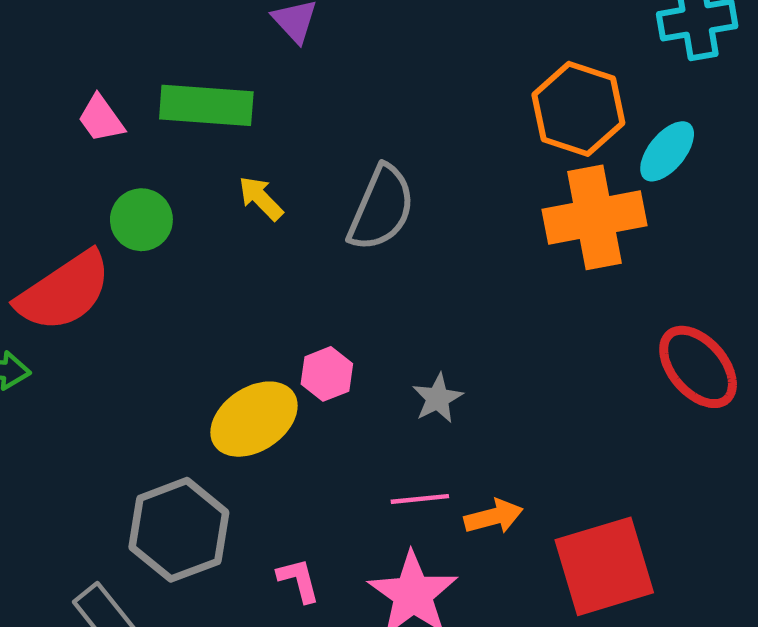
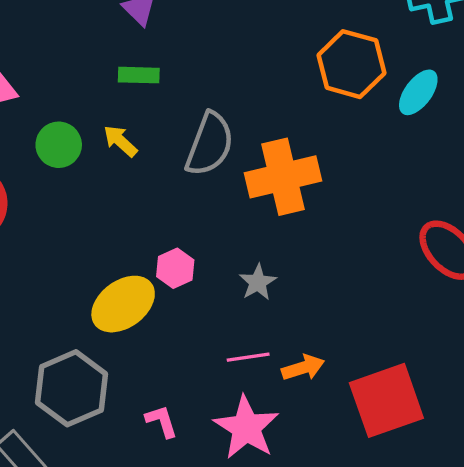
green rectangle: (206, 105) -> (139, 75), moved, size x0.6
orange cross: (595, 217) -> (283, 177), moved
green circle: (141, 220) -> (59, 145), moved

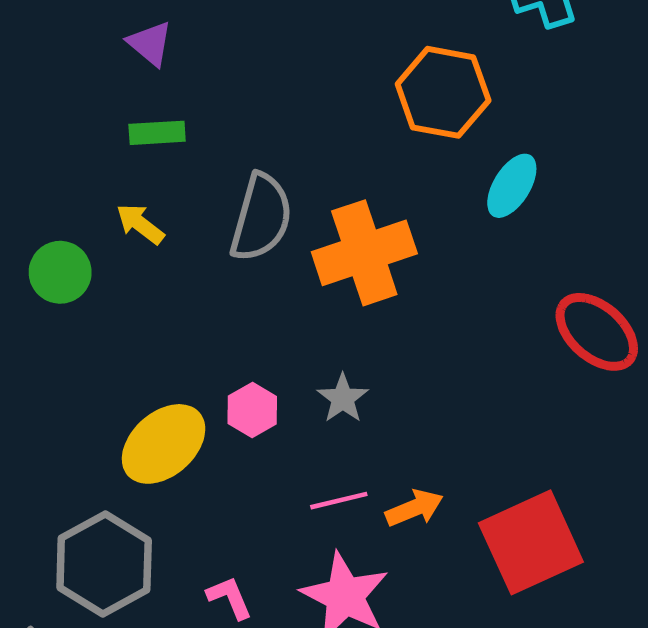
cyan ellipse: (418, 92) -> (512, 186), moved
green circle: (59, 145) -> (60, 272), moved
pink hexagon: (175, 268) -> (252, 410), moved

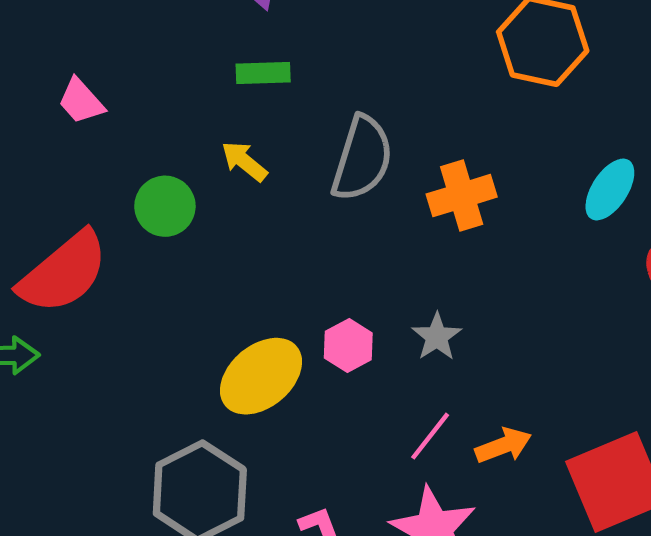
cyan ellipse: (512, 186) -> (610, 189), moved
orange cross: (364, 253) -> (462, 196), size x0.7
pink line: (339, 501) -> (430, 436), turned -40

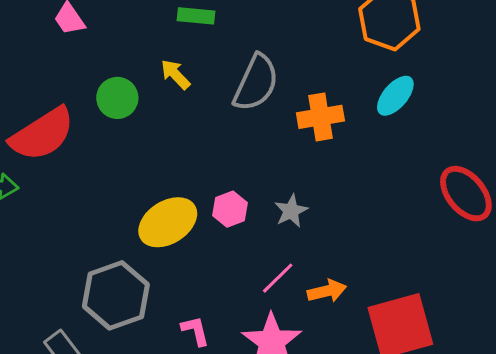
cyan ellipse: (610, 189) -> (395, 96), moved

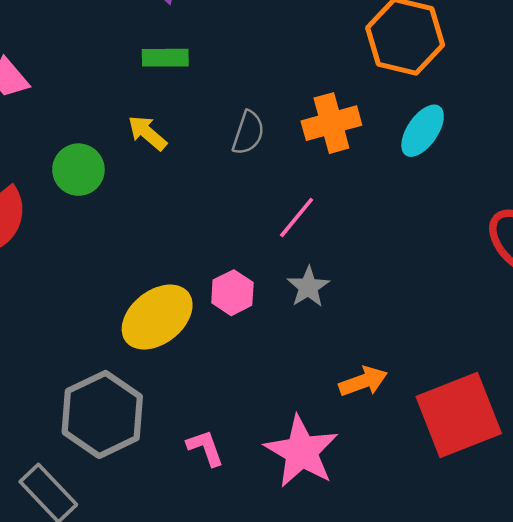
gray semicircle: (256, 83) -> (248, 133), size x0.6
orange cross: (320, 117) -> (331, 123), moved
pink line: (278, 278) -> (297, 217), moved

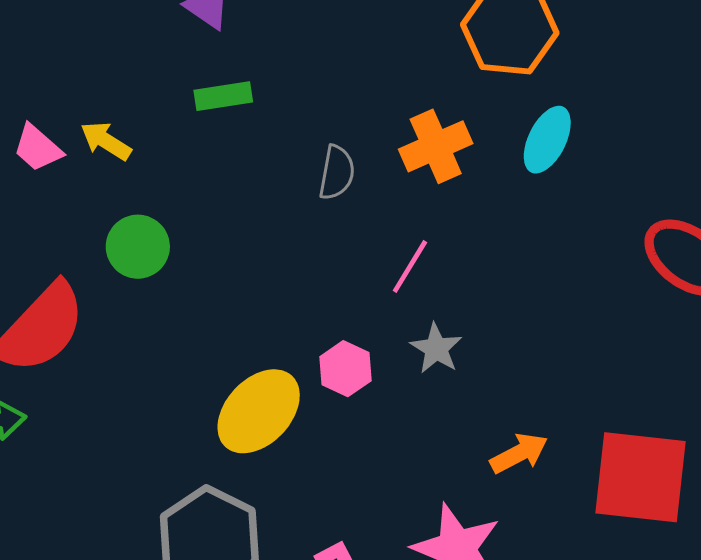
yellow arrow: (147, 133) -> (106, 141), moved
red square: (459, 415) -> (640, 477), turned 36

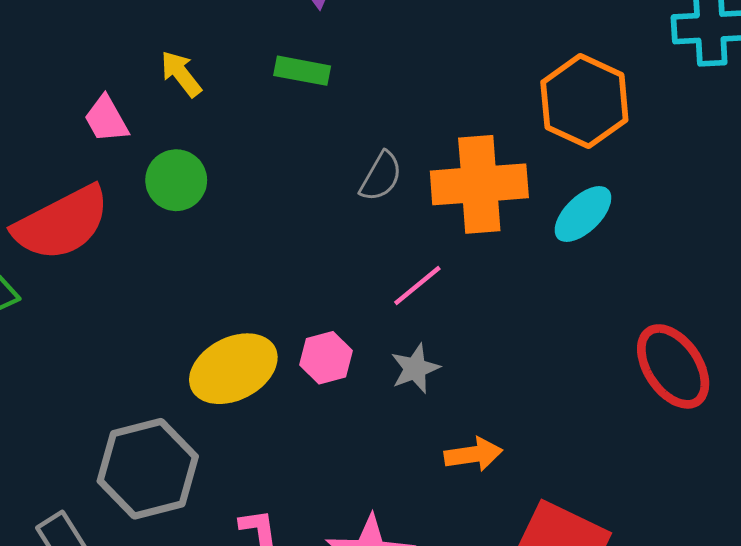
orange cross: (436, 146) -> (479, 184), size x1.4
pink trapezoid: (38, 148) -> (106, 119), moved
orange arrow: (519, 453) -> (473, 454), moved

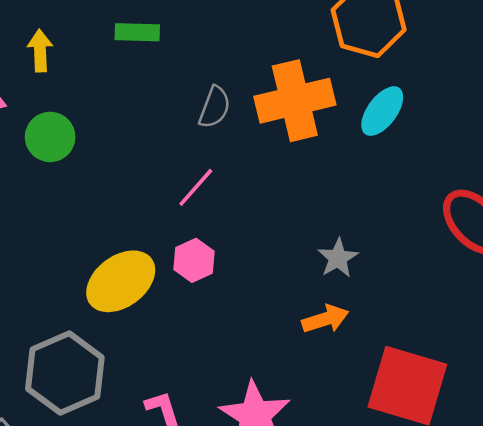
yellow arrow: (181, 74) -> (40, 51), turned 45
pink line: (417, 285) -> (196, 187), moved
gray star: (415, 368) -> (338, 258), moved

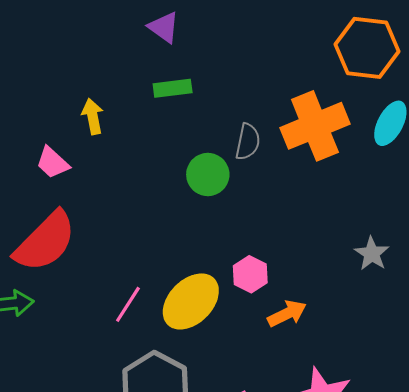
green circle: (50, 137) -> (208, 175), moved
pink line: (196, 187) -> (128, 304), moved
orange arrow: (325, 319) -> (287, 314), moved

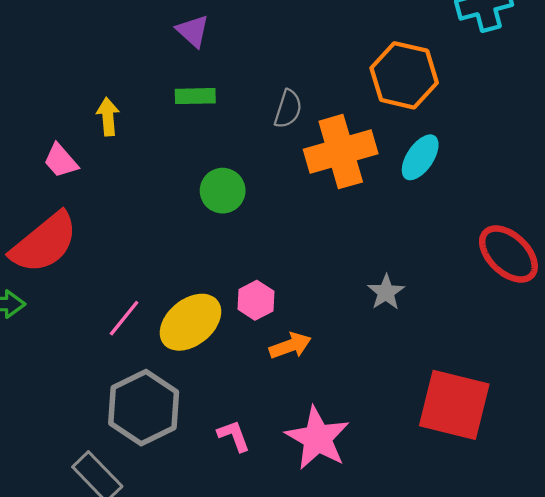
gray semicircle: (248, 142) -> (288, 109), moved

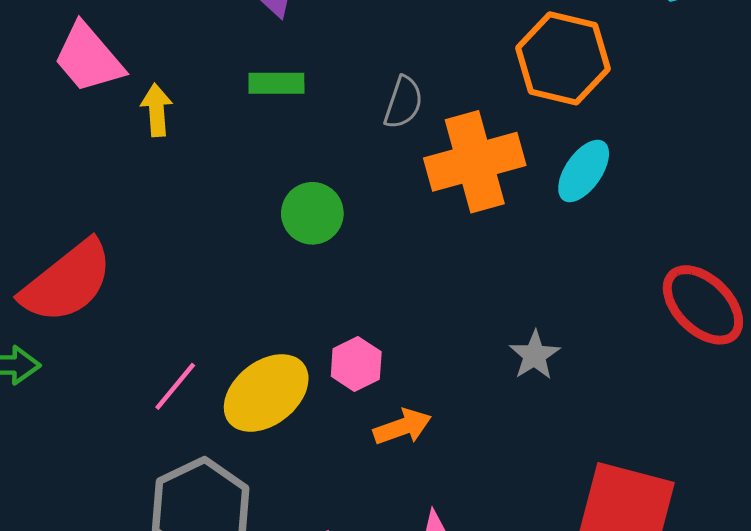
pink trapezoid: (61, 161) -> (88, 58), moved, size x1.5

